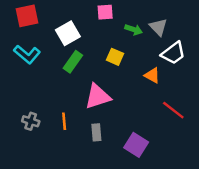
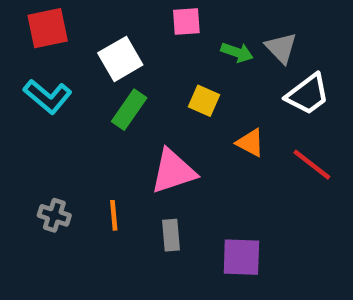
orange triangle: (152, 75) -> (250, 143), moved
red line: (173, 110) -> (312, 165), moved
purple square: (136, 145) -> (241, 257), turned -30

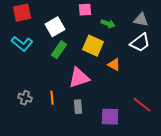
gray triangle: (281, 48) -> (141, 20), moved, turned -35
yellow square: (204, 101) -> (93, 46), size x1.5
red line: (312, 165) -> (142, 105), moved

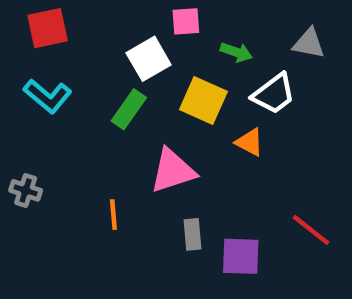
white square: (55, 27) -> (149, 59), moved
white trapezoid: (140, 43) -> (274, 94), moved
gray cross: (25, 98) -> (26, 190), moved
gray rectangle: (78, 107) -> (192, 234), moved

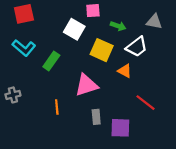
white square: (149, 59) -> (74, 29), turned -30
green rectangle: (129, 109) -> (51, 61), moved
gray cross: (26, 190) -> (13, 95), turned -32
red line: (311, 230) -> (146, 103), moved

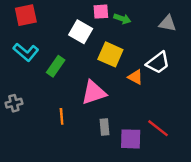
green arrow: (118, 26) -> (122, 19), moved
white trapezoid: (137, 47) -> (158, 63), moved
red line: (146, 103) -> (158, 128), moved

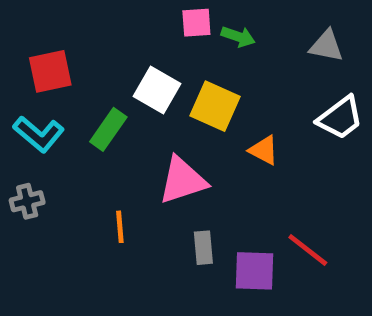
red square: (26, 15) -> (50, 71), moved
white square: (81, 32) -> (157, 90), moved
cyan L-shape: (26, 52) -> (39, 134), moved
white trapezoid: (158, 63) -> (340, 118), moved

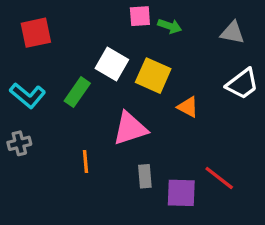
red square: (50, 71) -> (36, 33), moved

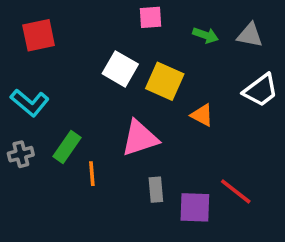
green arrow: (170, 26) -> (206, 35), moved
green rectangle: (77, 92) -> (67, 147), moved

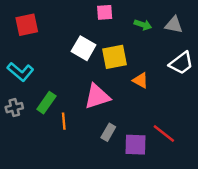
yellow square: (165, 81) -> (114, 57), turned -35
gray rectangle: (156, 190) -> (108, 132), turned 35

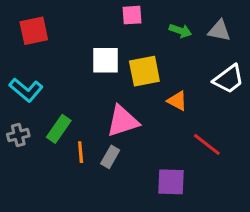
white square: (84, 48) -> (106, 60), turned -30
gray rectangle: (108, 132) -> (110, 157), moved
red line: (164, 134) -> (207, 144), moved

